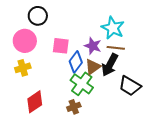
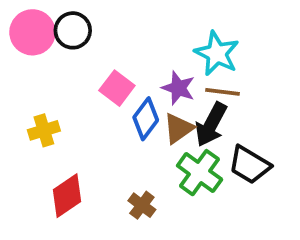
pink circle: (25, 41) -> (32, 32), moved
pink square: (61, 46) -> (117, 88), turned 30
green cross: (82, 84) -> (200, 173), moved
brown cross: (74, 107) -> (142, 205), turned -32

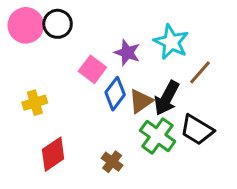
purple star: (178, 88) -> (127, 53), moved
brown line: (223, 92) -> (200, 72), moved, turned -56

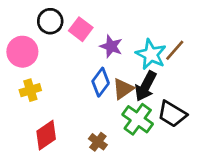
pink circle: (26, 25) -> (22, 52), moved
cyan star: (171, 42) -> (151, 54), moved
pink square: (92, 69) -> (81, 29), moved
brown line: (200, 72) -> (175, 50), moved

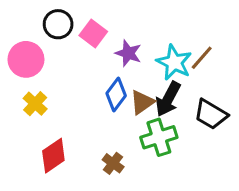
yellow cross: (30, 90) -> (35, 104), turned -30
black trapezoid: (172, 114) -> (211, 114), moved
green cross: (138, 119) -> (159, 137), turned 36

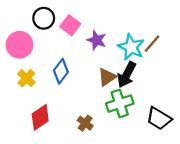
blue diamond: (116, 95) -> (61, 71), moved
black trapezoid: (211, 114) -> (159, 118), moved

